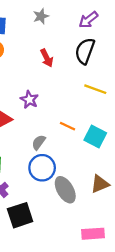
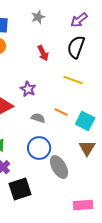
yellow line: (95, 89) -> (73, 80), moved
gray semicircle: (39, 142) -> (38, 118), moved, turned 72
brown triangle: (100, 184) -> (87, 148), moved, turned -36

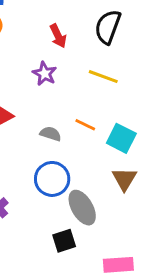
purple star: (28, 89) -> (45, 74), moved
black square: (20, 189) -> (64, 241), moved, size x0.7

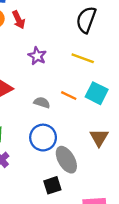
red arrow: (58, 36) -> (19, 20), moved
cyan square: (121, 138) -> (97, 93), moved

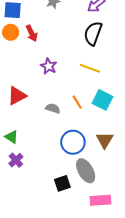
orange line: (69, 96) -> (77, 102), turned 32
blue circle: (43, 138) -> (73, 142), moved
gray ellipse: (66, 160) -> (86, 171), moved

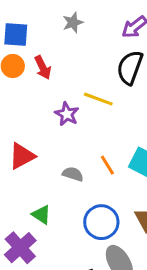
yellow line: (90, 68) -> (98, 99), moved
green triangle: (12, 137) -> (41, 215), moved
purple cross: (16, 160) -> (20, 248), size x1.5

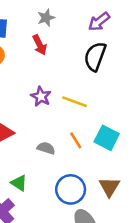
red arrow: (43, 68) -> (40, 45), moved
yellow line: (98, 99) -> (74, 102), moved

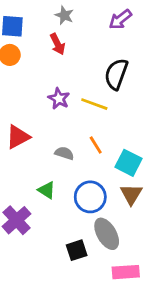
gray star: (46, 18) -> (64, 15), turned -30
black semicircle: (95, 56) -> (116, 74), moved
cyan square: (107, 138) -> (128, 163), moved
green triangle: (19, 183) -> (47, 190), moved

